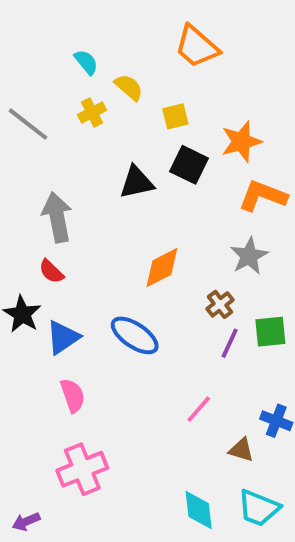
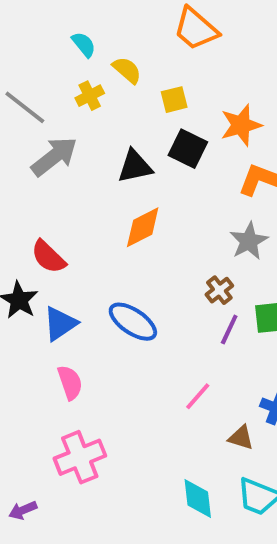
gray arrow: (57, 217) -> (54, 157), moved, turned 63
orange diamond: (162, 268) -> (143, 227), moved
red semicircle: (51, 271) -> (48, 257), size x1.4

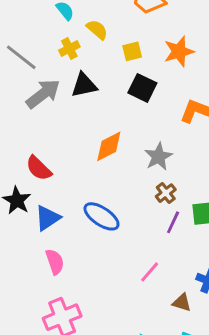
orange star: (241, 125) -> (179, 51), moved
black triangle: (135, 166) -> (84, 85), moved
gray star: (249, 241) -> (158, 157), moved

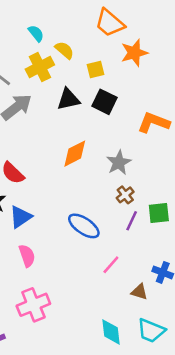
yellow cross: (69, 49) -> (40, 67), size x1.5
orange star: (179, 51) -> (134, 53), moved
black triangle: (84, 85) -> (68, 99), moved
blue ellipse: (102, 216) -> (84, 226), moved

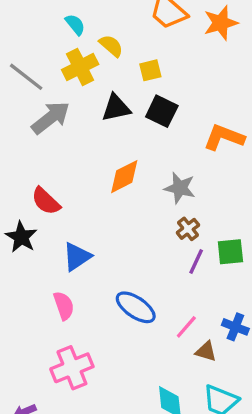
orange star: (134, 53) -> (221, 23), moved
gray star: (119, 163) -> (180, 188), turned -30
blue triangle: (21, 217) -> (77, 257), moved
blue ellipse: (84, 226) -> (136, 307), moved
pink line: (111, 265) -> (186, 327), moved

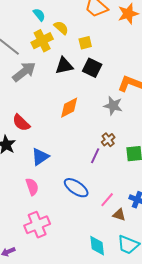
gray star: (180, 188) -> (113, 106), moved
purple line: (196, 262) -> (95, 156), moved

